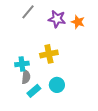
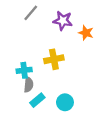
orange star: (78, 22) -> (86, 33), moved
cyan circle: (57, 85) -> (65, 102), moved

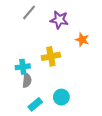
orange star: (86, 33) -> (82, 40), moved
cyan rectangle: (37, 100) -> (35, 104), moved

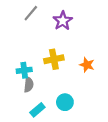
purple star: (59, 20) -> (63, 21), turned 30
orange star: (82, 40) -> (87, 65), moved

